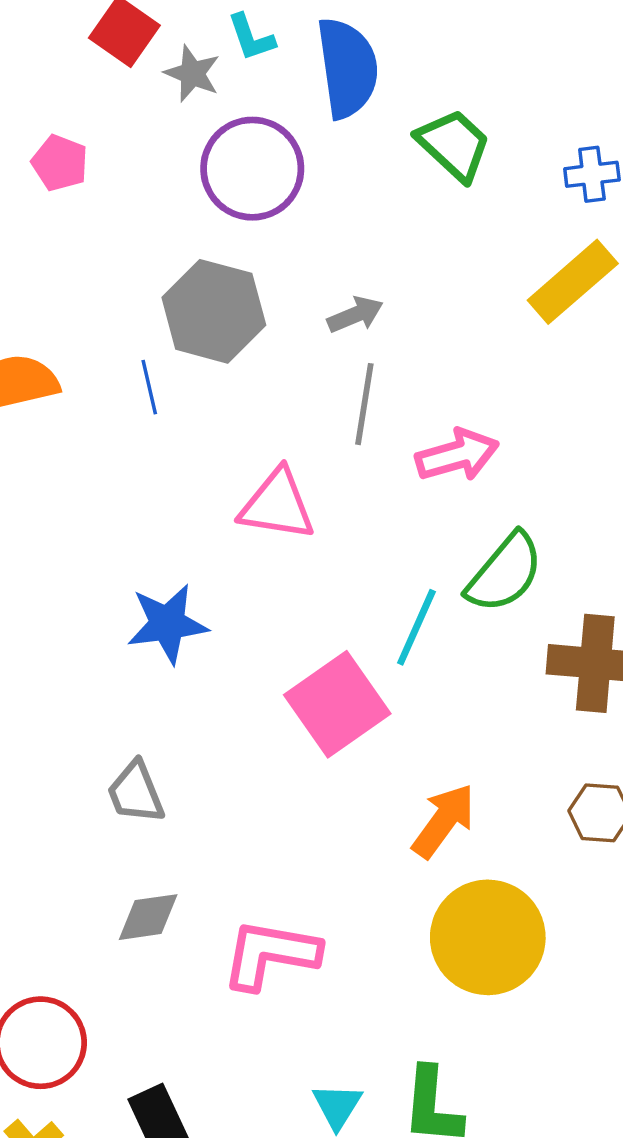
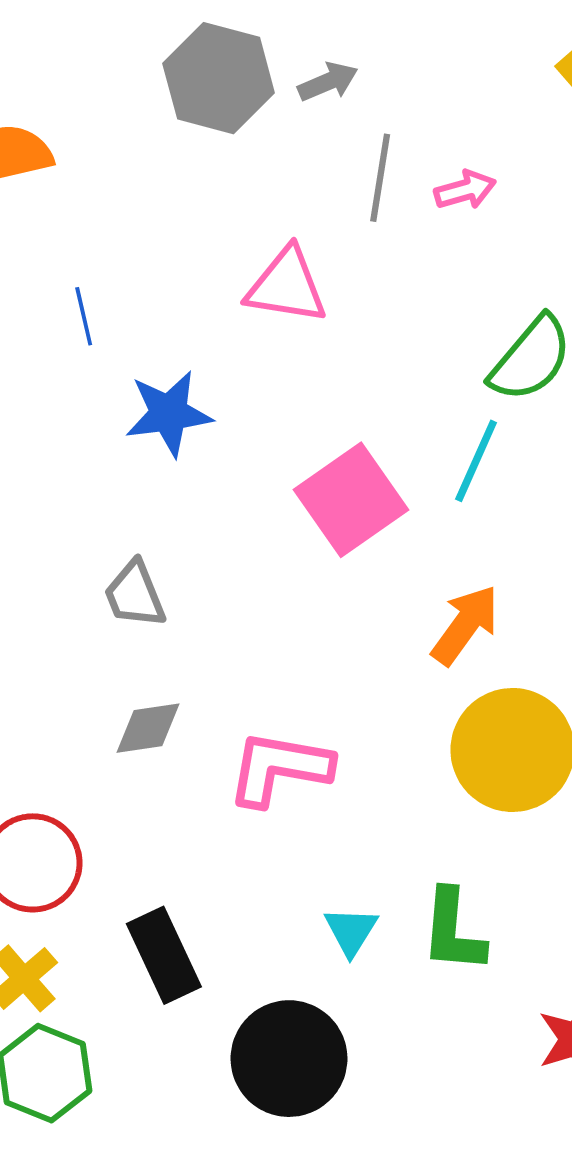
gray arrow: (355, 315) -> (328, 82), moved
blue line: (149, 387) -> (84, 316), moved
pink arrow: (457, 455) -> (465, 190), moved, size x0.7
cyan line: (416, 627) -> (476, 461), moved

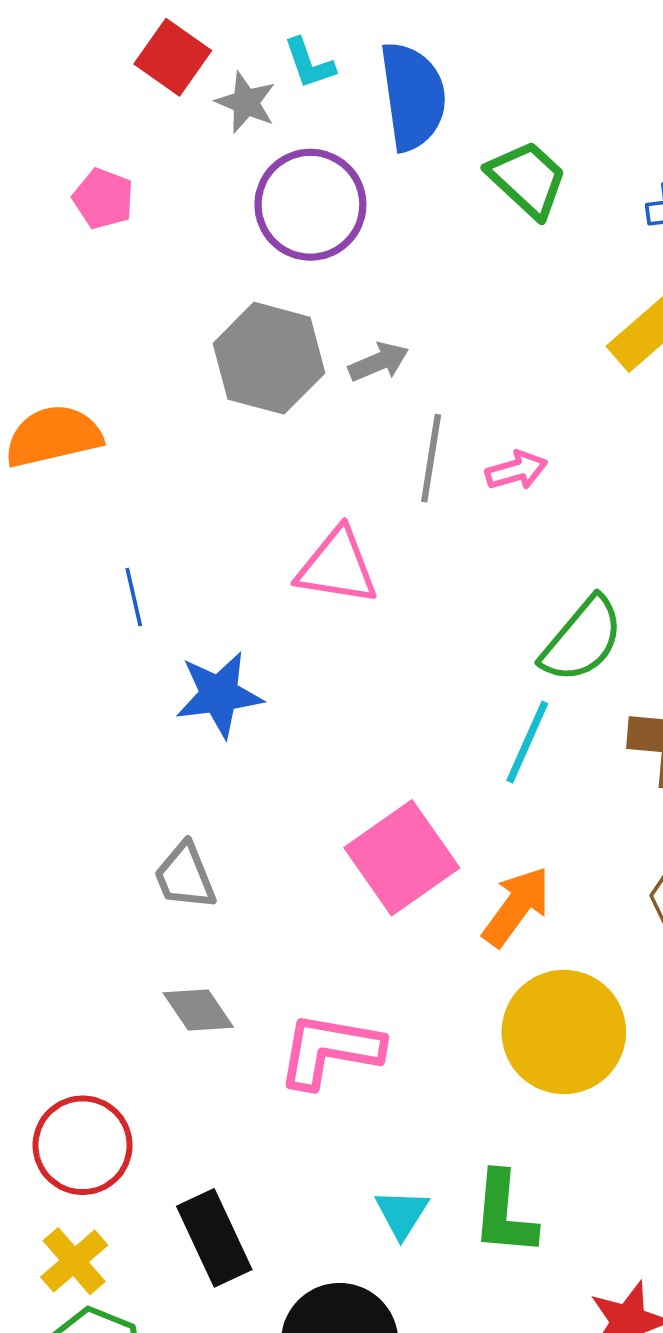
pink square: (351, 500) -> (402, 858), moved
gray diamond: (148, 728) -> (198, 1010), turned 64

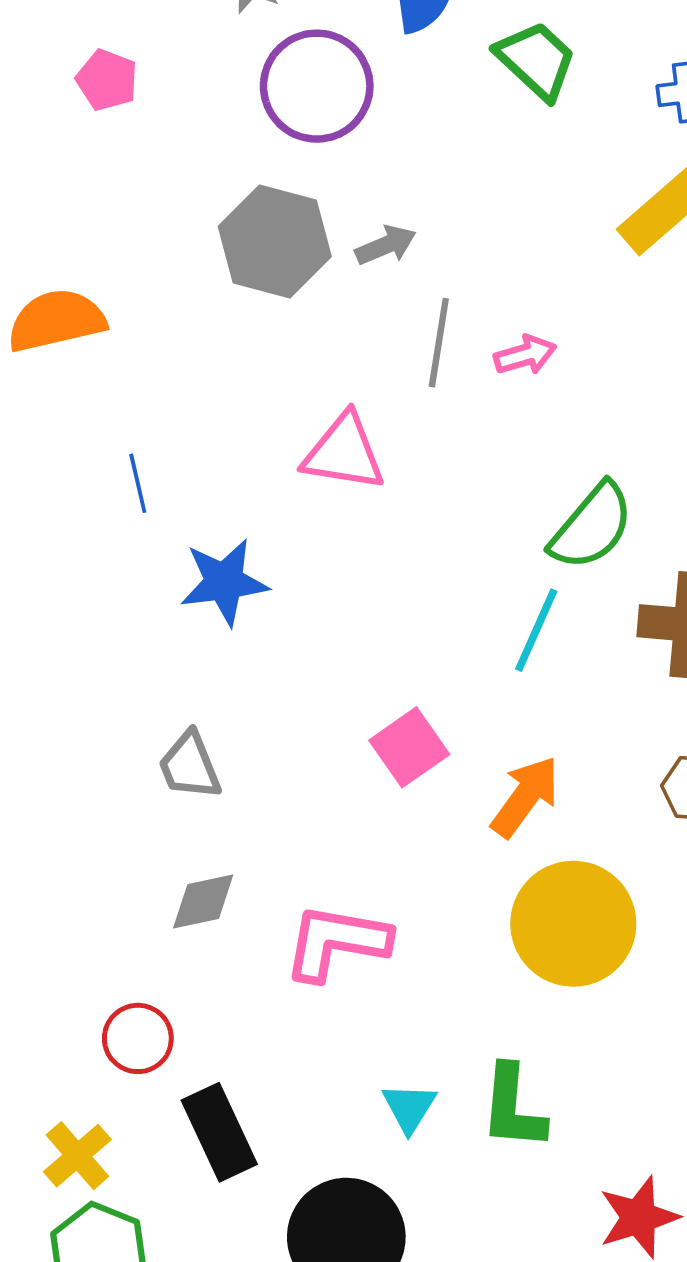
pink square: (402, 858) -> (409, 747), size x0.7
gray diamond: (198, 1010) -> (203, 902), turned -68
red circle: (83, 1145) -> (138, 1038), moved, size x0.7

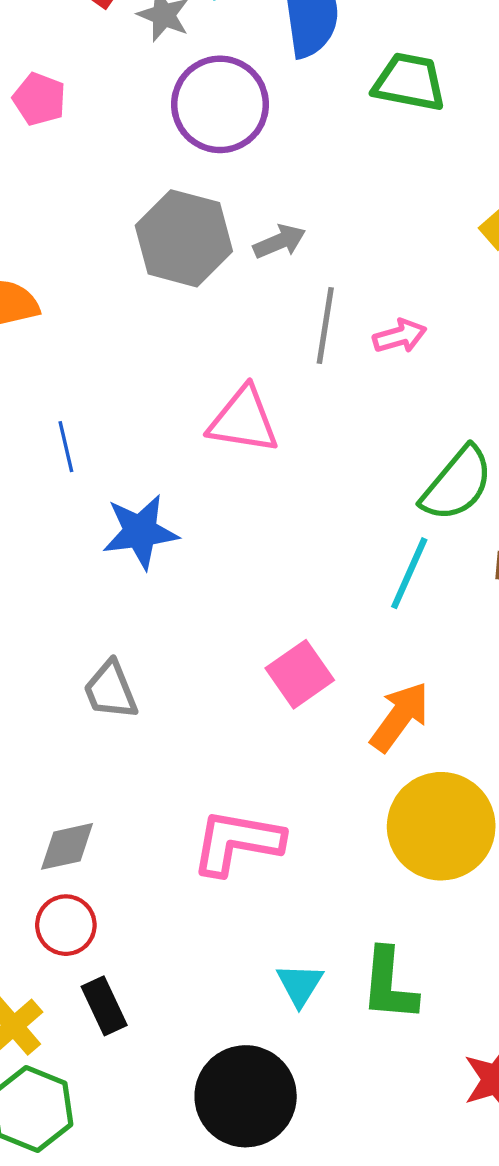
green trapezoid: (536, 60) -> (409, 82), turned -32
gray diamond: (203, 902) -> (67, 846), moved
black rectangle: (219, 1132) -> (104, 1006), moved, size x0.7

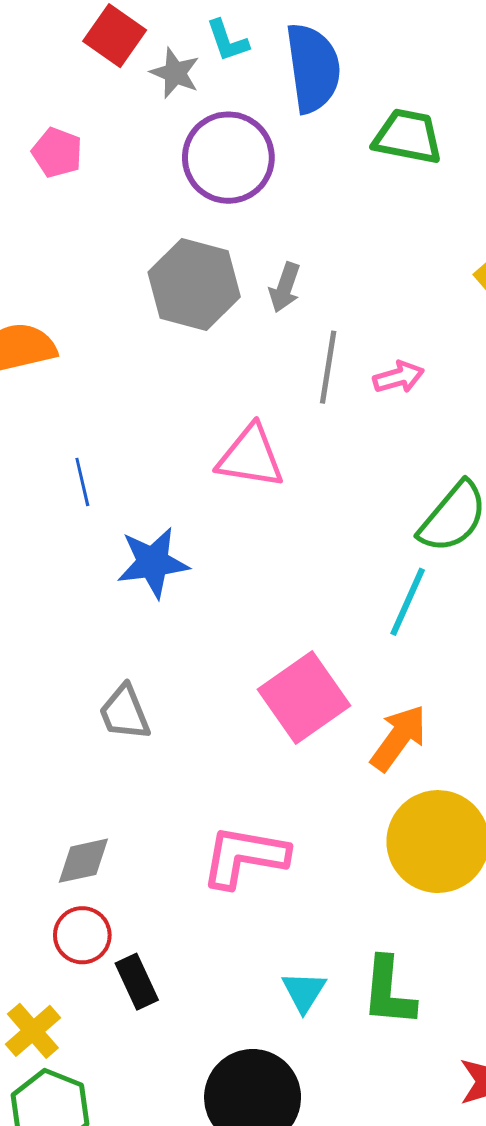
gray arrow: (280, 242) -> (285, 288), turned 132
pink square: (300, 674) -> (304, 697), size x1.4
black rectangle: (104, 1006) -> (137, 982), moved

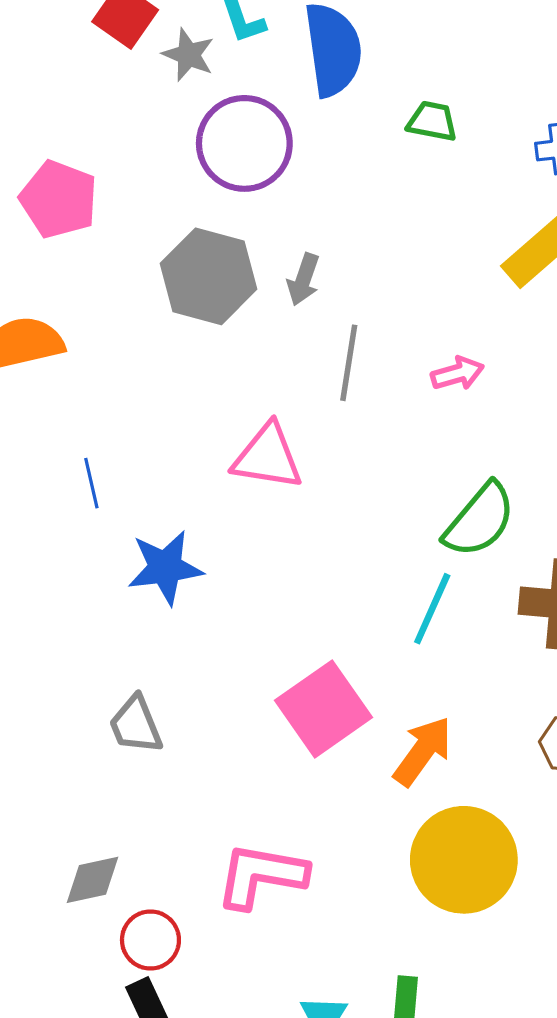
green trapezoid: (408, 136) -> (432, 121), size x0.7
pink pentagon: (57, 153) -> (59, 199), moved, size x1.5
pink arrow: (399, 377) -> (457, 373), moved
red circle: (82, 935) -> (150, 940), moved

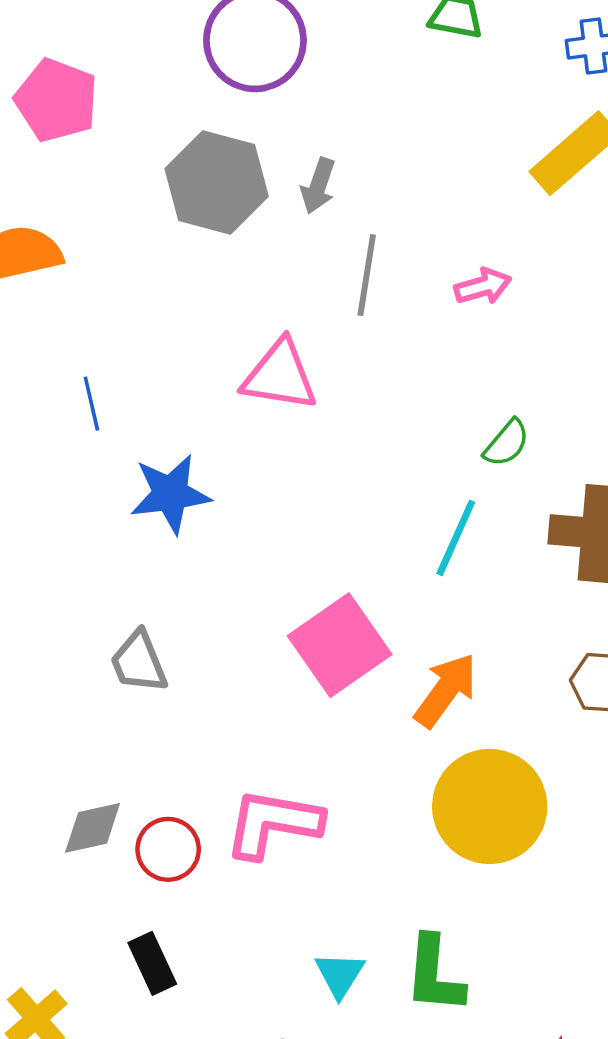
green semicircle: (480, 520) -> (507, 443), size x0.6
red circle: (150, 940) -> (168, 849), moved

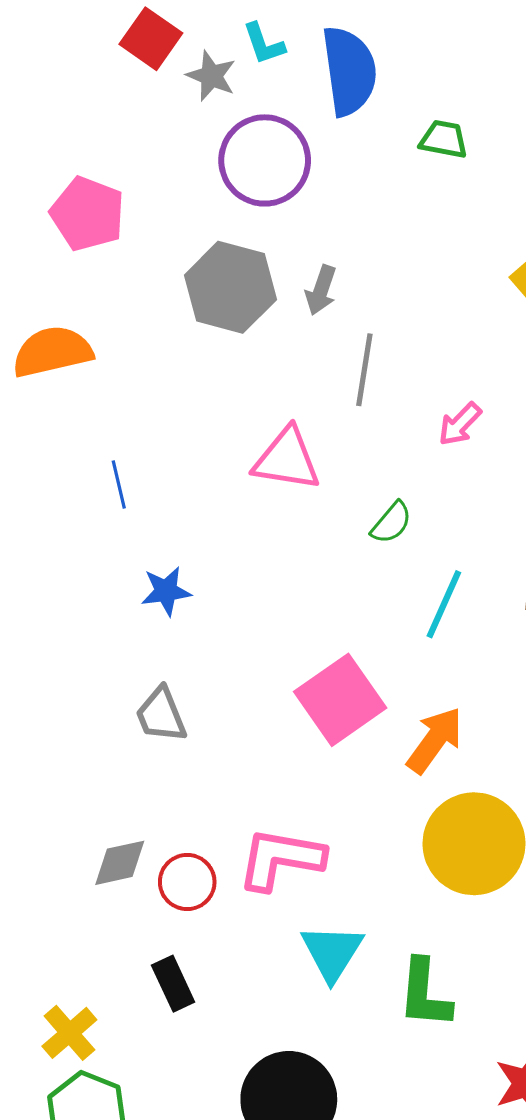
pink arrow: (483, 286) -> (460, 424), moved, turned 150
green semicircle: (507, 443) -> (391, 523), moved
blue star: (170, 494) -> (166, 591), moved, size x0.7
cyan triangle: (340, 975) -> (332, 952), moved, size x1.4

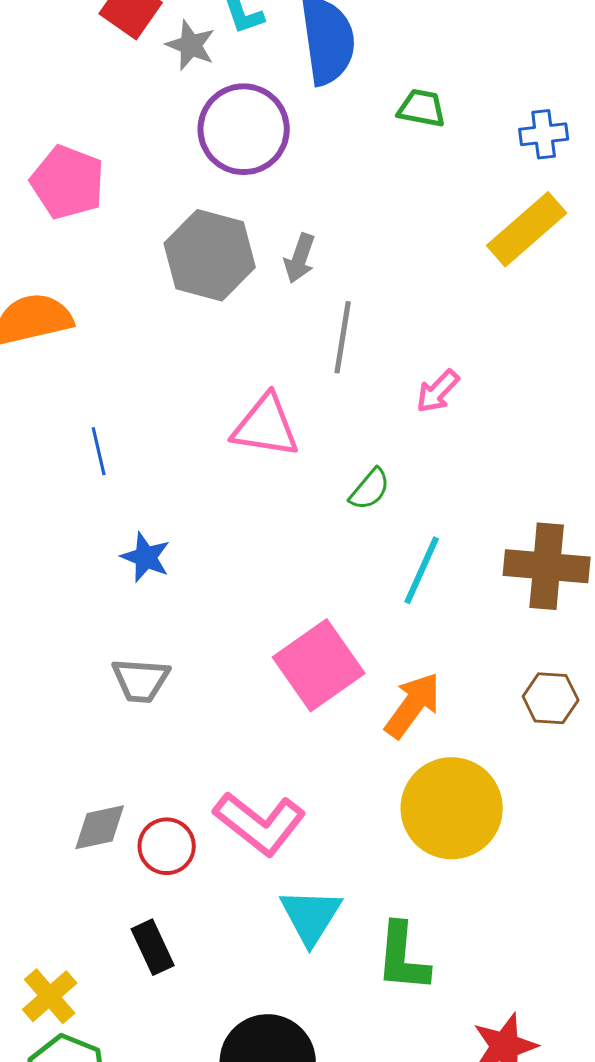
blue star: (166, 591) -> (146, 557), turned 30
gray trapezoid: (161, 715) -> (141, 680), turned -64
pink L-shape: (281, 859) -> (260, 823), turned -152

